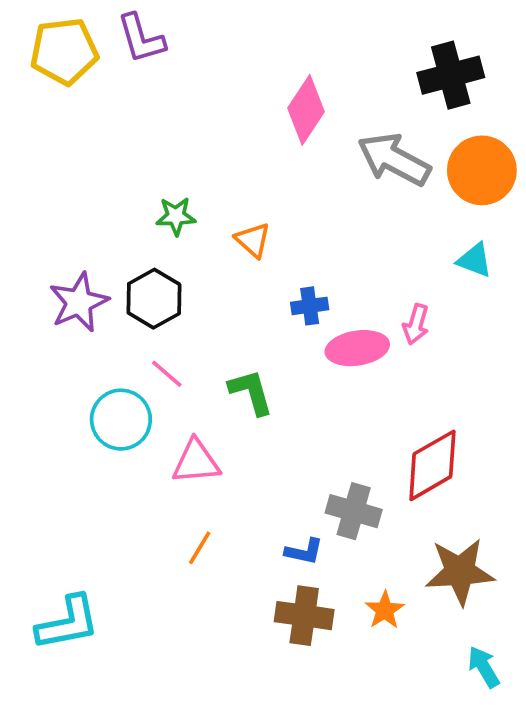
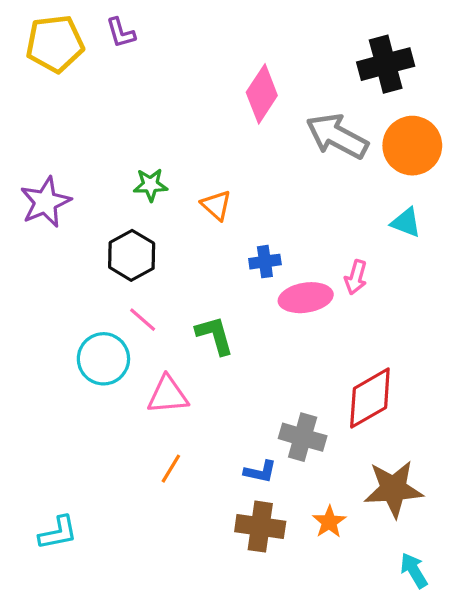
purple L-shape: (141, 38) -> (121, 33), size x0.7
purple star: (79, 302) -> (45, 202), moved
cyan L-shape: (68, 623) -> (58, 533), size x0.7

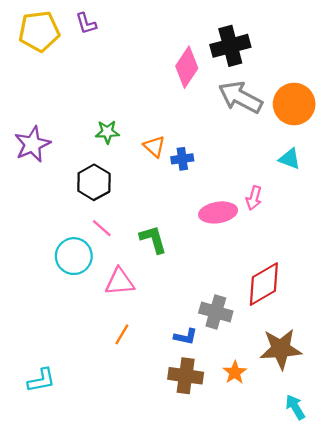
black cross: (386, 64) -> (230, 46), moved
blue cross: (265, 262) -> (182, 159), moved

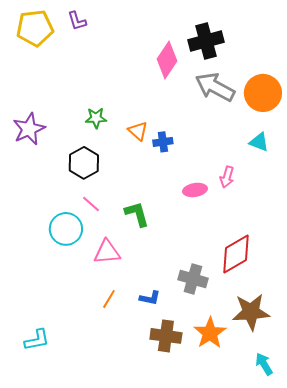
pink ellipse: (218, 212) -> (195, 190), size x0.7
blue L-shape: (186, 337) -> (150, 298), moved
orange star: (235, 372) -> (210, 333), size x1.5

